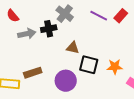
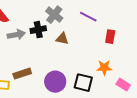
red rectangle: (121, 16) -> (110, 37), moved, turned -32
brown triangle: (73, 48) -> (62, 39), moved
black square: (89, 65) -> (83, 83), moved

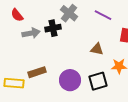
brown triangle: (62, 39) -> (97, 49), moved
black square: (83, 83) -> (98, 81), turned -30

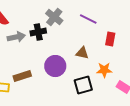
purple circle: (70, 80) -> (55, 66), moved

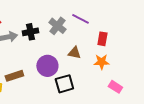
gray cross: (54, 17) -> (57, 26), moved
orange star: (104, 70) -> (101, 62), moved
black square: (83, 85) -> (64, 84), moved

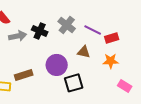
purple line: (80, 19) -> (93, 30), moved
black cross: (30, 32) -> (40, 31), turned 35
red rectangle: (102, 39) -> (112, 38), turned 64

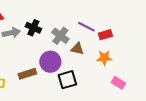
gray cross: (67, 25) -> (60, 36), moved
brown rectangle: (24, 75) -> (27, 74), moved

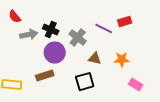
red rectangle: (105, 35) -> (125, 22), moved
brown triangle: (77, 49) -> (95, 59), moved
purple circle: (50, 62) -> (55, 53), moved

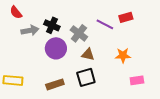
brown triangle: (95, 59) -> (88, 54), moved
brown rectangle: (45, 76) -> (55, 84), moved
pink rectangle: (136, 85) -> (137, 80), turned -40

